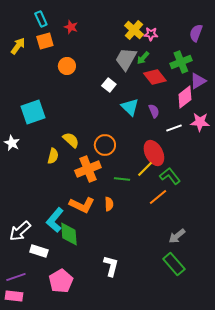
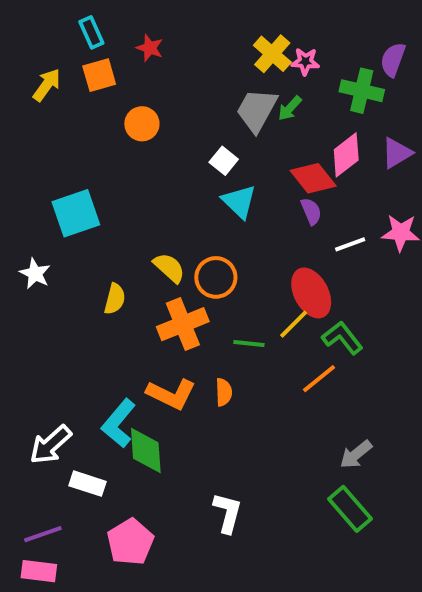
green cross: (181, 62) -> (362, 91), moved, turned 35
red diamond: (155, 77) -> (313, 178), moved
pink diamond: (185, 97) -> (346, 155), moved
cyan triangle: (130, 107) -> (239, 202), moved
yellow semicircle: (71, 140) -> (169, 268), moved

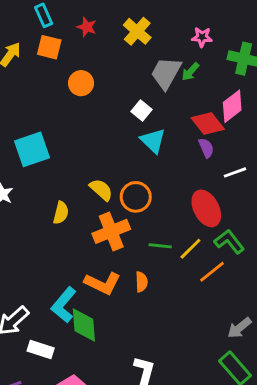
yellow cross: (272, 54) -> (137, 31), moved
orange square: (99, 75) -> (49, 47), turned 30
yellow line: (294, 324) -> (190, 249), moved

